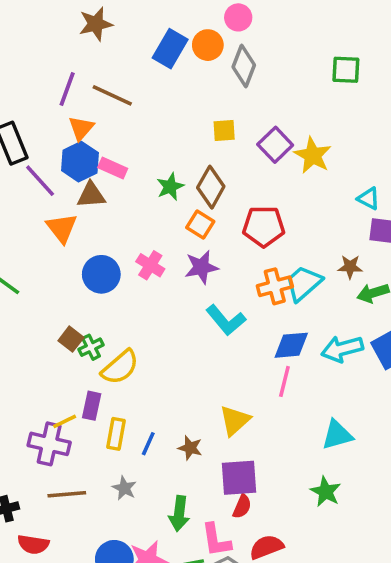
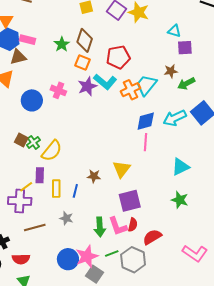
cyan L-shape: (226, 320) -> (105, 82), moved
brown star: (190, 448) -> (94, 176), moved
red semicircle: (242, 506) -> (133, 225), moved
pink L-shape: (216, 540) -> (118, 226), moved

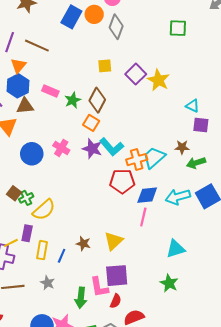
pink rectangle: (28, 40) -> (50, 91), moved
red pentagon: (118, 57) -> (122, 181), moved
purple star: (87, 86) -> (92, 149), turned 30
pink L-shape: (118, 226) -> (99, 287), moved

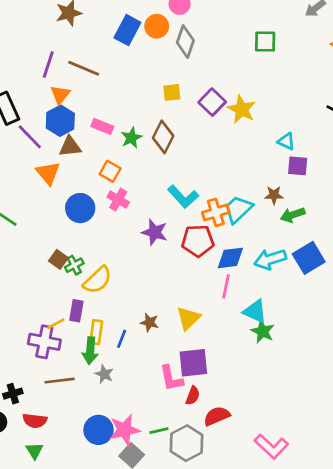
orange square: (91, 123) -> (110, 171), moved
purple star: (92, 149) -> (155, 232), moved
cyan triangle: (176, 249) -> (255, 311), moved, turned 42
green star: (169, 283) -> (263, 331), moved
green arrow: (81, 298) -> (90, 351), moved

